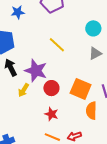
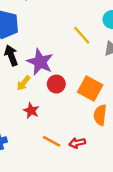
yellow line: (57, 45) -> (82, 35), moved
red star: (51, 114) -> (31, 111), moved

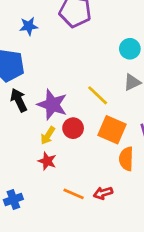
yellow line: (82, 35) -> (98, 95), moved
yellow arrow: (23, 83) -> (48, 136), moved

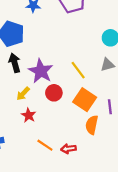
yellow arrow: (48, 136) -> (23, 94), moved

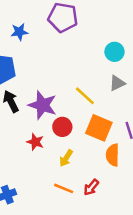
yellow arrow: (23, 94) -> (66, 158), moved
red star: (29, 115) -> (35, 142), moved
red arrow: (68, 149) -> (91, 187), turned -32

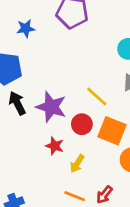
red circle: (62, 127) -> (82, 124), moved
red star: (35, 142) -> (55, 146), moved

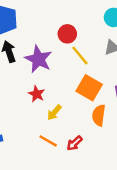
red circle: (82, 124) -> (67, 34), moved

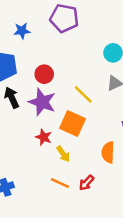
red circle: (67, 34) -> (44, 74), moved
orange square: (89, 88) -> (73, 124), moved
yellow arrow: (54, 112) -> (63, 154), turned -70

